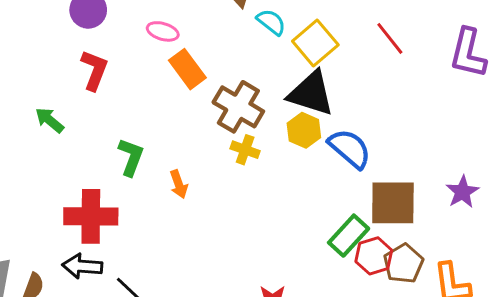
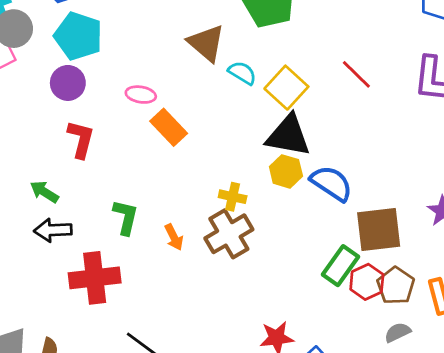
brown cross: (238, 107) -> (229, 234), moved, turned 36
black arrow: (82, 266) -> (53, 230), moved

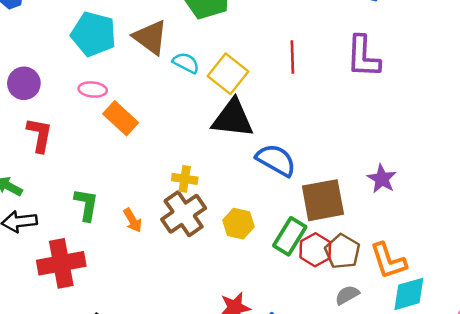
cyan pentagon: (78, 36) -> (93, 34), moved
red line: (356, 74) -> (292, 57), turned 48
yellow hexagon: (286, 171) -> (238, 224), moved

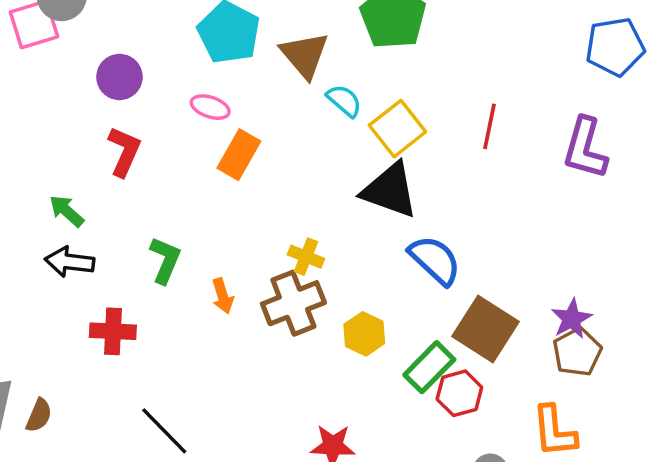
orange rectangle: (121, 118) -> (239, 155), turned 64
brown square: (323, 200) -> (485, 329), turned 30
brown pentagon: (342, 251) -> (577, 352), moved
red cross: (61, 263) -> (113, 331), size x0.7

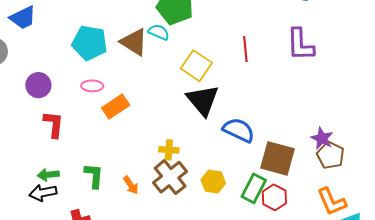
cyan semicircle: (344, 101) -> (159, 32), moved
orange rectangle: (239, 155) -> (116, 107), turned 44
black triangle: (390, 190) -> (203, 100), turned 48
green arrow: (67, 211) -> (48, 175), moved, turned -30

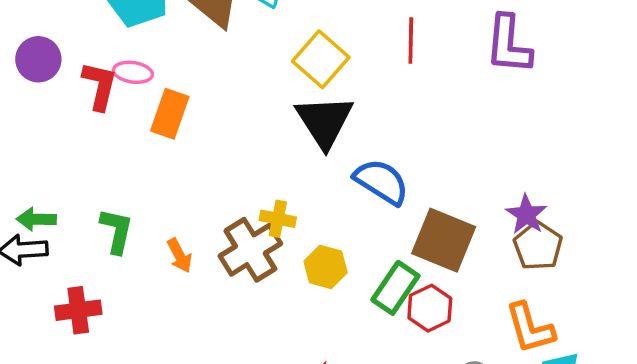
orange rectangle: (116, 107) -> (170, 114), turned -44
red L-shape: (54, 124) -> (100, 86), moved
yellow cross: (169, 150) -> (278, 219), moved

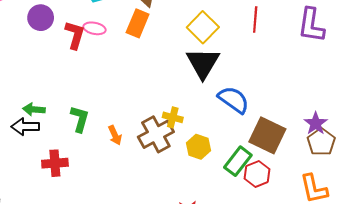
orange rectangle: (170, 114) -> (138, 23), moved

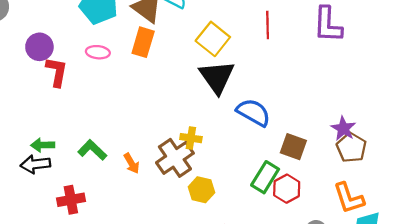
red L-shape: (75, 35) -> (57, 72), moved
green L-shape: (80, 119) -> (92, 150), turned -56
brown square: (267, 135) -> (293, 147), size x0.7
yellow hexagon: (198, 147) -> (201, 190), moved

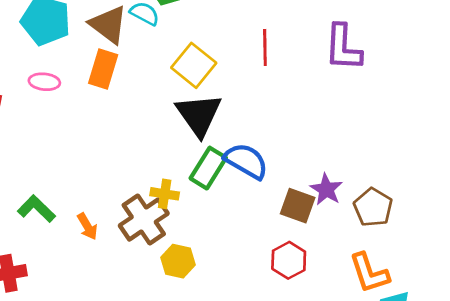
purple star: (343, 128) -> (326, 189), moved
green rectangle: (265, 177) -> (208, 168), moved

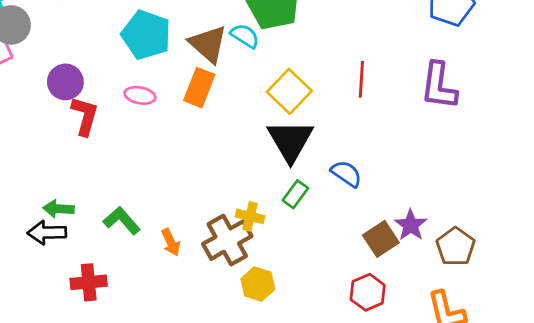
blue semicircle: (246, 161) -> (346, 174), moved, size x0.7
green rectangle: (208, 168) -> (295, 194), size x0.7
brown square: (298, 206) -> (381, 239), turned 32

